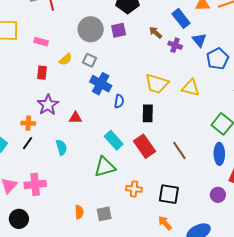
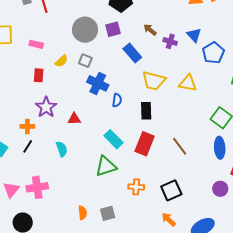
blue rectangle: (181, 18) -> (132, 53), moved
red rectangle: (145, 146) -> (145, 144), turned 60
black square: (169, 194) -> (171, 190), turned -30

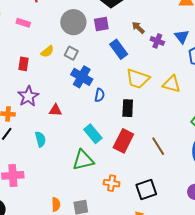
pink rectangle: (36, 44) -> (23, 23), moved

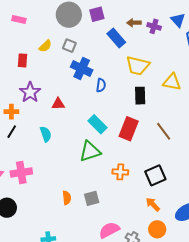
brown arrow: (138, 28) -> (134, 23), moved, turned -40
yellow triangle: (171, 84) -> (172, 82), moved
black rectangle: (128, 108) -> (140, 96), moved

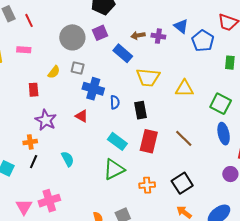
black rectangle: (140, 96) -> (140, 110), moved
red triangle: (58, 104) -> (82, 116), moved, turned 40

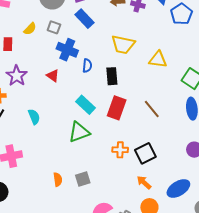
blue rectangle: (123, 53) -> (84, 19), moved
orange cross: (147, 185) -> (120, 150), moved

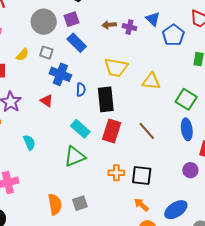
black rectangle: (112, 76) -> (106, 99), size x1.4
black square: (145, 153) -> (142, 176), turned 35
orange semicircle: (58, 179) -> (55, 204), size x1.5

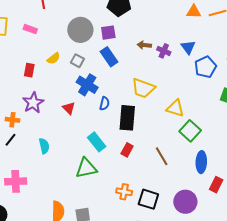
green square: (186, 99) -> (190, 131), moved
red rectangle: (112, 131) -> (127, 150), size x0.6
purple circle: (190, 170) -> (185, 202), moved, size x1.5

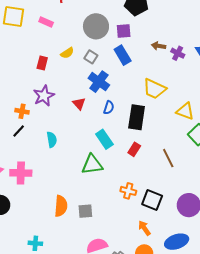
blue semicircle: (104, 104) -> (109, 108), moved

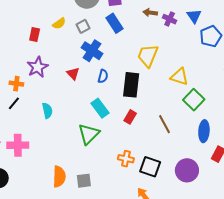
gray square: (91, 57) -> (83, 26), turned 32
yellow trapezoid: (154, 89) -> (148, 56), turned 90
green triangle: (92, 165) -> (89, 134), turned -35

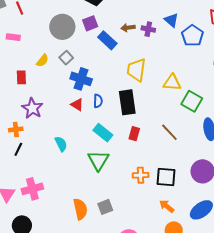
blue rectangle: (115, 23) -> (107, 40), moved
red triangle: (73, 74) -> (77, 105), moved
cyan semicircle: (47, 111) -> (61, 144), moved

